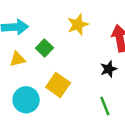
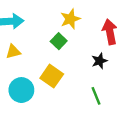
green square: (45, 48) -> (59, 41), moved

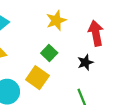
green square: (59, 41) -> (49, 53), moved

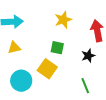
green square: (49, 53) -> (57, 48), turned -32

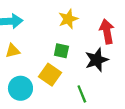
black star: (88, 56) -> (97, 60), size x1.5
green line: (85, 86) -> (82, 94), moved

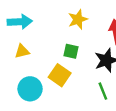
green line: (82, 94) -> (103, 91), moved

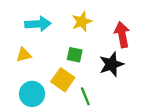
cyan arrow: (20, 22) -> (38, 24), moved
green line: (103, 91) -> (85, 96), moved

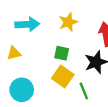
yellow square: (63, 80) -> (63, 76), moved
green line: (85, 96) -> (84, 91), moved

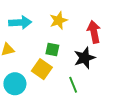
yellow square: (63, 76) -> (42, 69), moved

